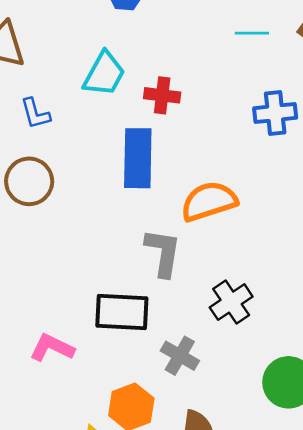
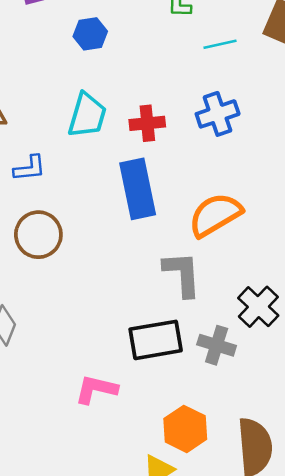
blue cross: (275, 113) -> (218, 114), moved
blue L-shape: (35, 114) -> (30, 168), turned -68
gray cross: (180, 356) -> (217, 345), moved

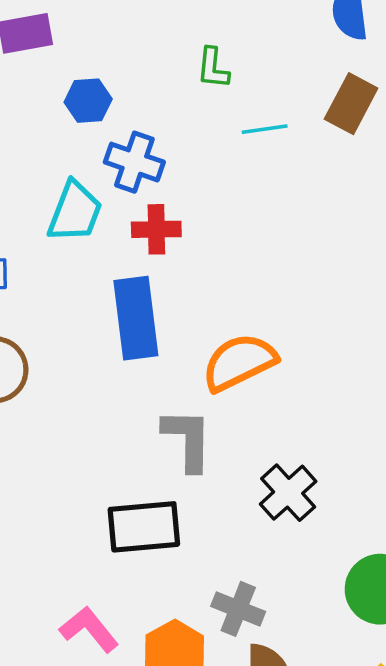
blue cross: (218, 114) -> (134, 162), moved, turned 33
gray cross: (217, 345) -> (238, 609), moved
pink L-shape: (96, 389) -> (89, 629), moved, turned 33

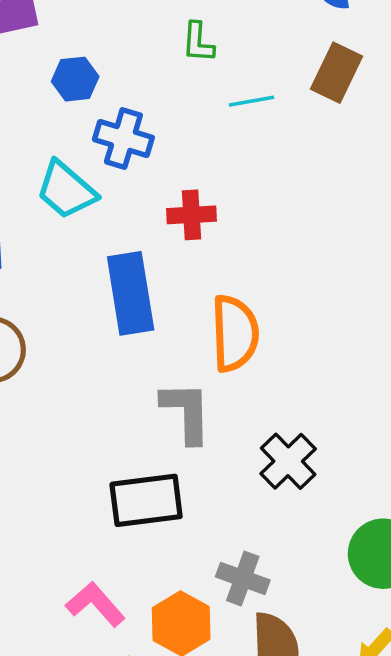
cyan trapezoid: (75, 212) -> (66, 190), turned 112
red cross: (156, 229) -> (191, 215), moved
orange semicircle: (239, 362) -> (235, 333), turned 116

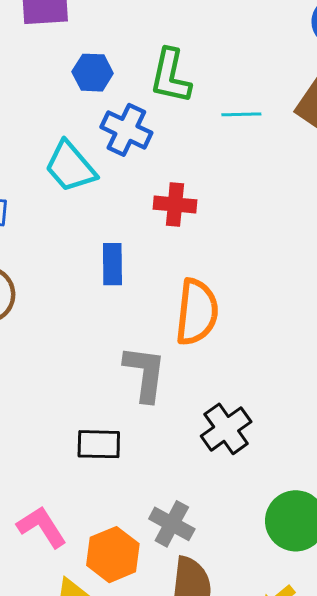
green L-shape: (198, 42) -> (170, 76), moved, size x1.5
blue rectangle: (131, 293) -> (112, 264), size x0.6
black rectangle: (146, 500) -> (99, 444), size x0.7

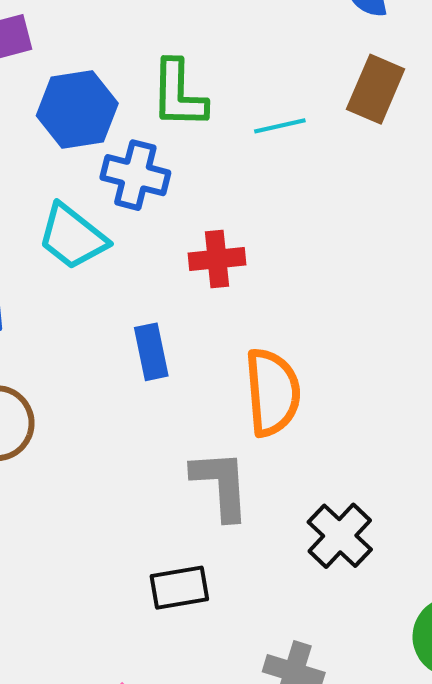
blue hexagon: (93, 73) -> (77, 110), size x1.5

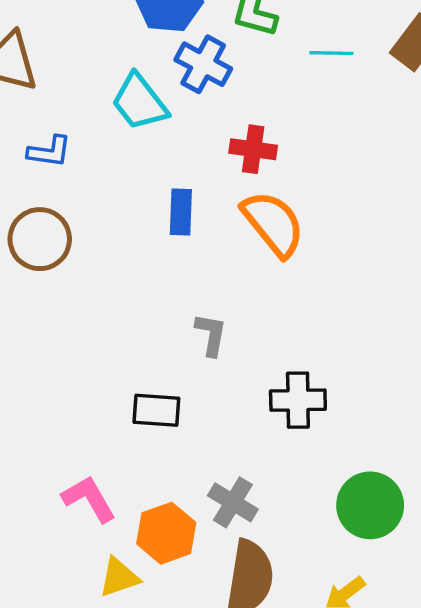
orange semicircle: (272, 392) -> (273, 224), moved, turned -48
gray L-shape: (221, 485) -> (211, 335), size x0.7
black cross: (340, 536) -> (298, 400), turned 32

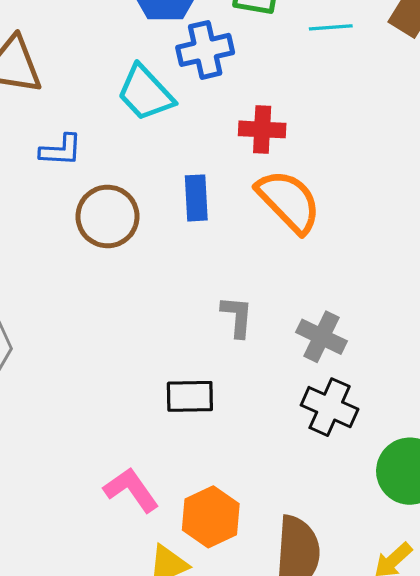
blue cross: (203, 64) -> (205, 50), turned -36
brown circle: (40, 239) -> (108, 216), moved
black cross: (298, 400) -> (330, 407), moved, turned 30
gray cross: (233, 502) -> (322, 337), moved

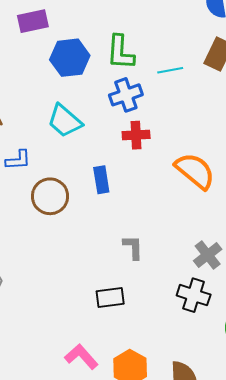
blue cross: (205, 50) -> (126, 95), moved
orange semicircle: (289, 201) -> (195, 171), moved
gray cross: (322, 337) -> (208, 255), moved, turned 32

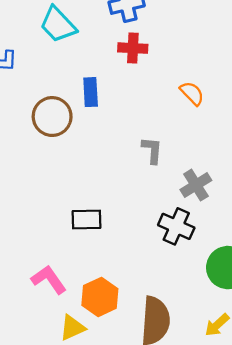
orange semicircle: (195, 171) -> (192, 93), size x0.6
brown circle: (50, 196) -> (52, 117), moved
gray L-shape: (133, 247) -> (152, 150), moved

